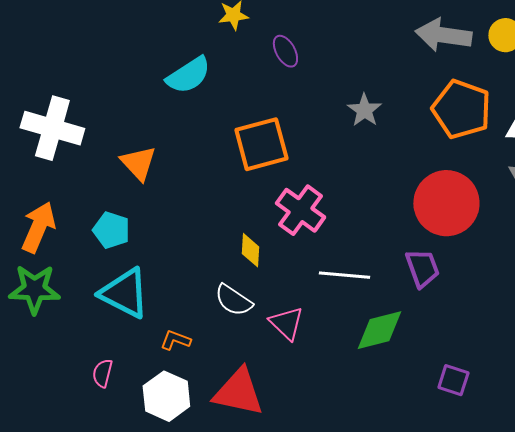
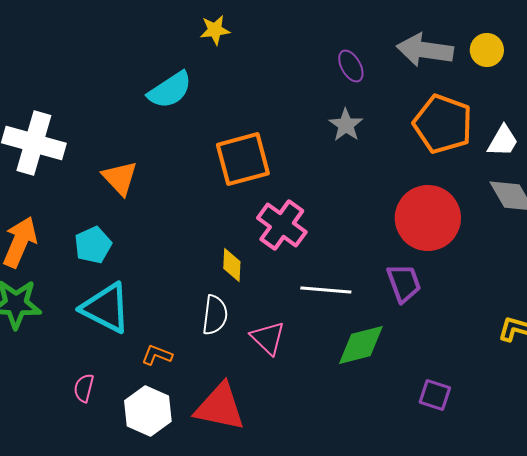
purple ellipse: (285, 51) -> (351, 66), moved
cyan pentagon: (111, 230) -> (93, 245), turned 30
white semicircle: (233, 300) -> (215, 315), turned -117

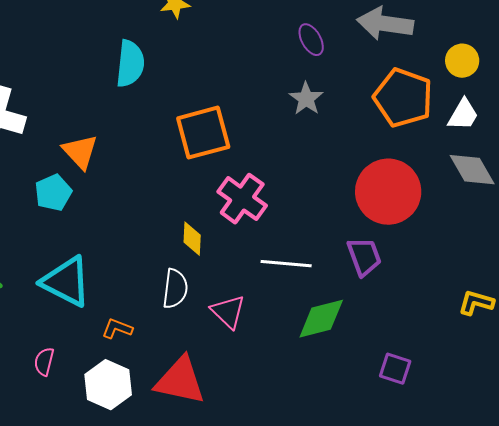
yellow circle: (487, 50) -> (462, 61), moved
cyan semicircle: (170, 90) -> (130, 64), turned -51
cyan pentagon: (93, 245) -> (53, 193), moved

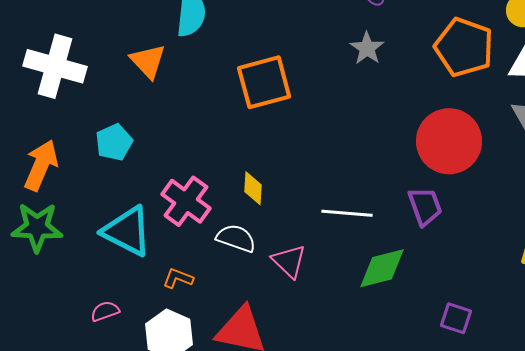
orange triangle: (80, 152) -> (148, 61), moved
pink cross: (242, 199) -> (186, 201), moved
white semicircle: (175, 289) -> (236, 238), turned -78
pink semicircle: (44, 362) -> (105, 311), turned 56

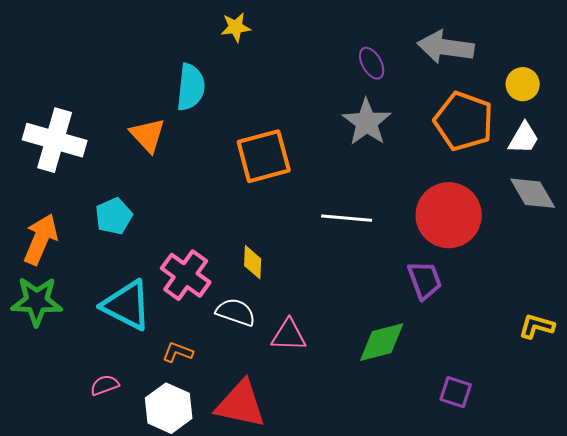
gray star: (367, 48) -> (367, 122), size x1.4
white line: (347, 213) -> (347, 218), moved
pink triangle: (289, 261) -> (289, 335), turned -42

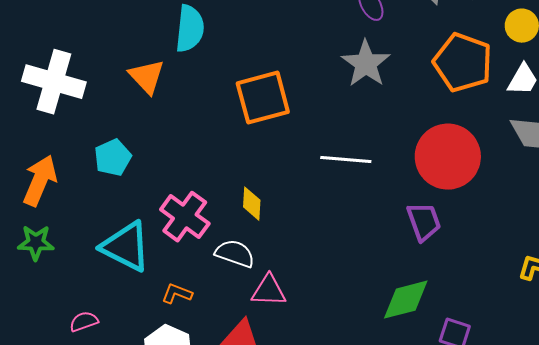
green star: (37, 301) -> (36, 243), size x0.7
pink triangle: (289, 335) -> (269, 291), moved
green diamond: (382, 342) -> (406, 300), moved
pink semicircle: (105, 385) -> (84, 322), moved

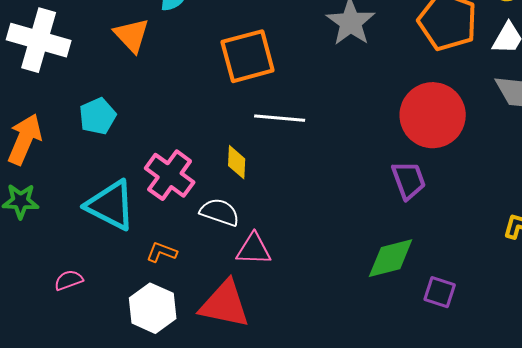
white line: (346, 160) -> (280, 118), moved

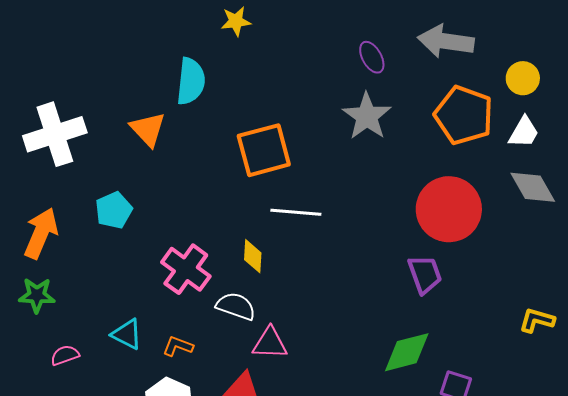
white cross: (39, 40) -> (55, 134), turned -34
cyan triangle: (111, 205) -> (127, 334), moved, size x0.6
pink semicircle: (69, 280) -> (65, 355), moved

